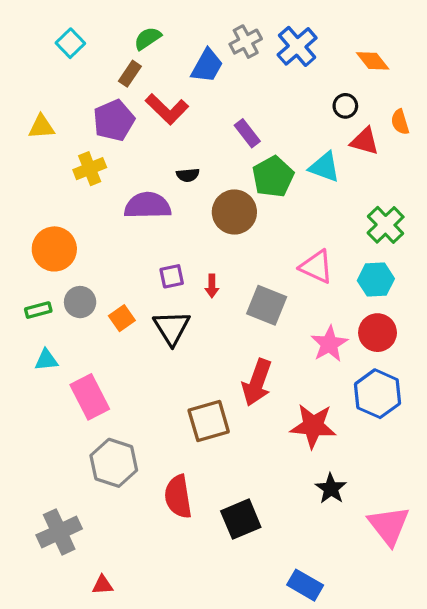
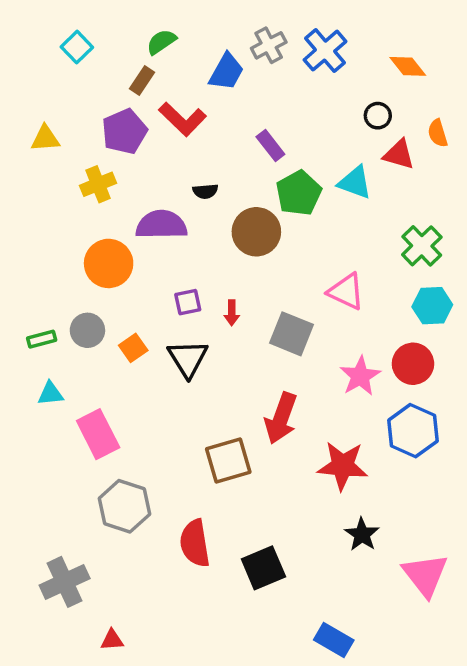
orange circle: (54, 249) -> (109, 263), moved
cyan hexagon: (376, 280) -> (432, 306), moved

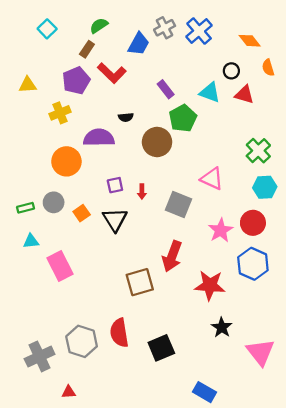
orange semicircle: (438, 133) -> (268, 68), moved
cyan triangle: (355, 183) -> (210, 92), moved
gray hexagon: (124, 506) -> (82, 341), moved

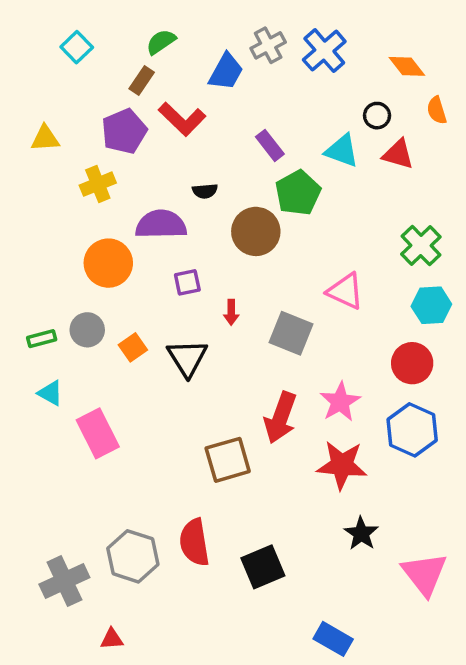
purple square: (115, 185) -> (187, 282), moved
pink star: (221, 230) -> (340, 402), moved
cyan triangle: (31, 241) -> (50, 393), turned 35

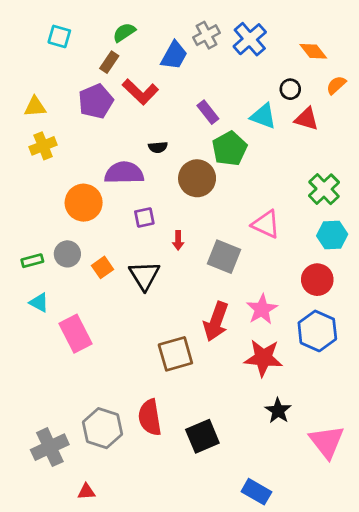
cyan square: (77, 47) -> (59, 36), turned -30
orange semicircle: (437, 110) -> (336, 85), turned 65
yellow cross: (98, 184) -> (43, 146), moved

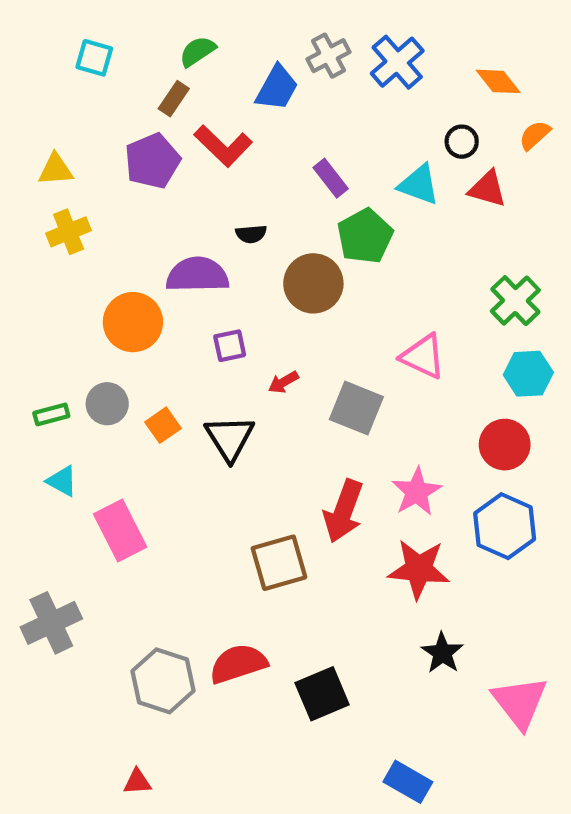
red arrow: (178, 240) -> (283, 382), turned 60
red semicircle: (150, 417) -> (238, 664), turned 81
gray cross: (50, 447) -> (51, 623), moved

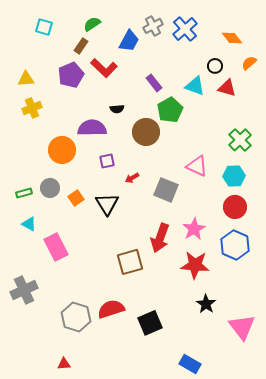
cyan hexagon: (528, 374) -> (234, 176), moved

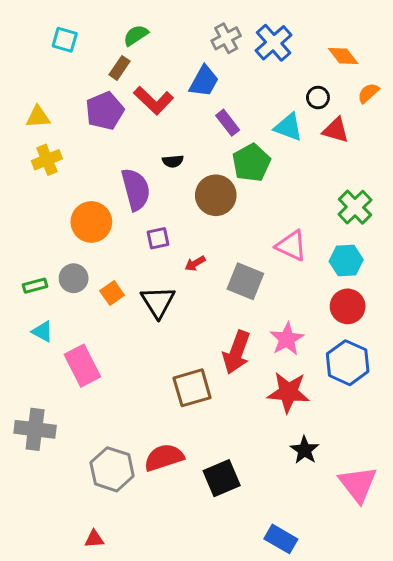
blue trapezoid: (129, 41) -> (204, 81), moved
purple semicircle: (92, 128) -> (136, 189), turned 76
gray cross: (24, 290) -> (35, 429), turned 32

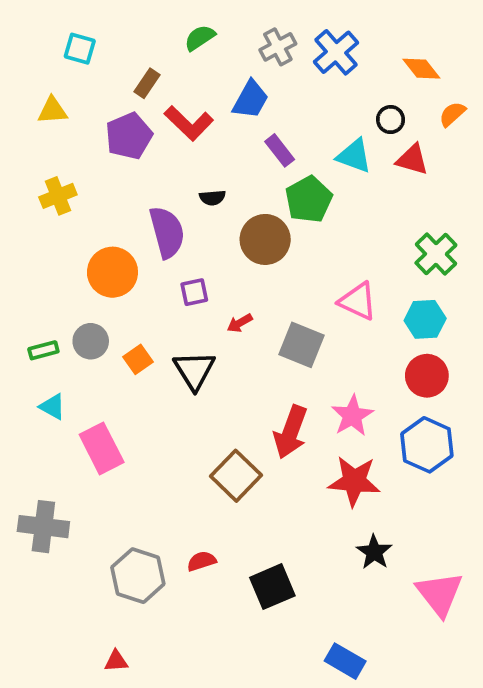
green semicircle: (136, 35) -> (200, 38), moved
yellow triangle: (38, 117) -> (53, 110), moved
brown square: (192, 388) -> (236, 476), turned -30
red semicircle: (164, 457) -> (202, 561), size x0.6

